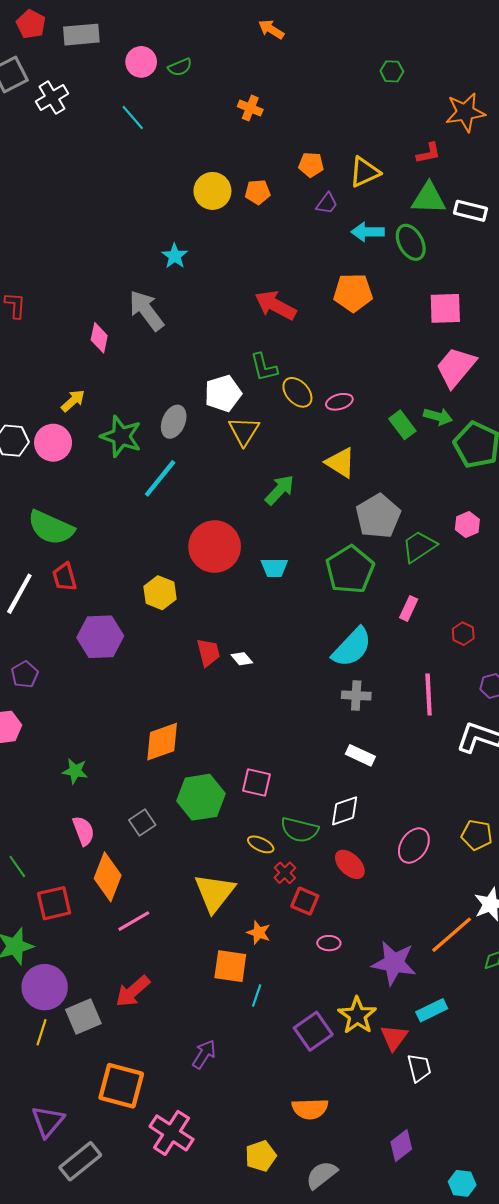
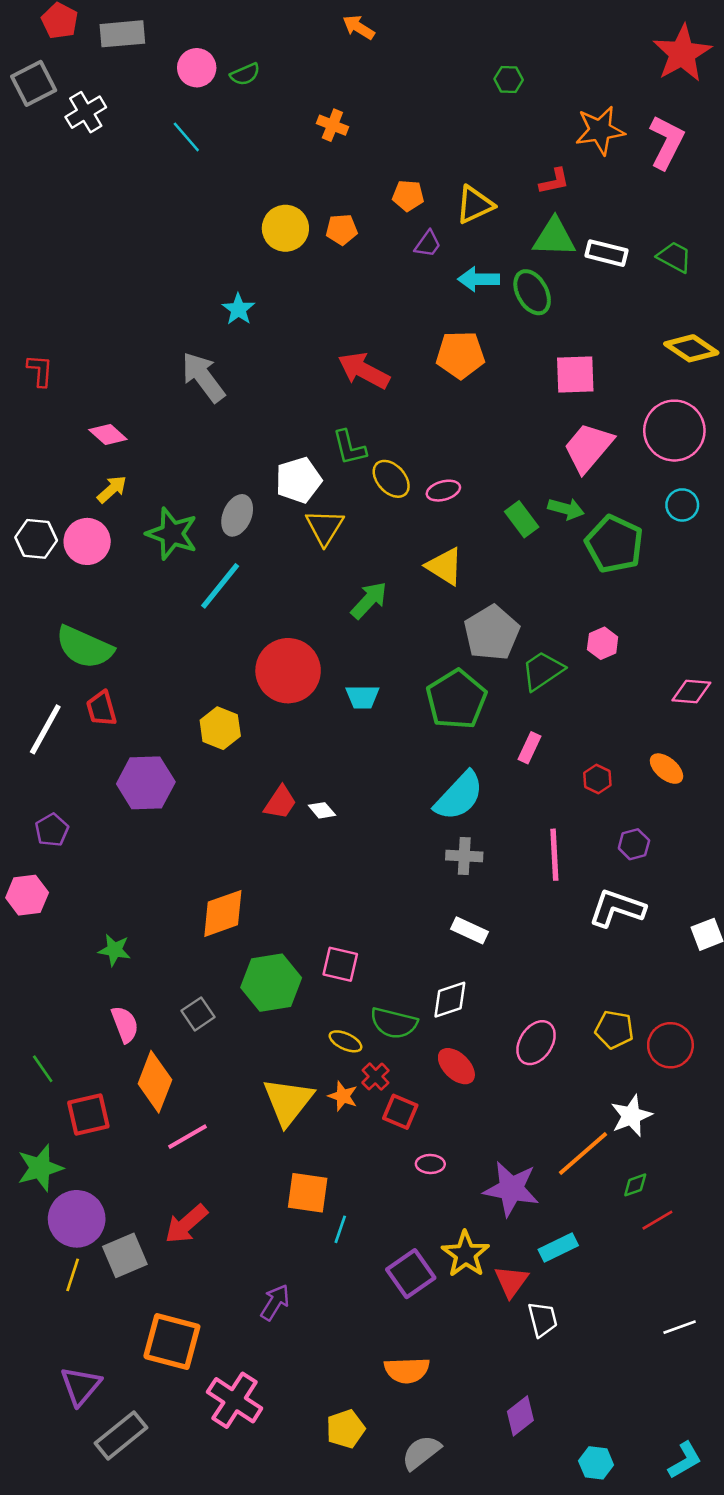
pink diamond: (99, 338) -> (108, 434), moved, turned -60
red trapezoid: (208, 652) -> (280, 802), turned 48
orange star: (259, 933) -> (343, 1096), moved

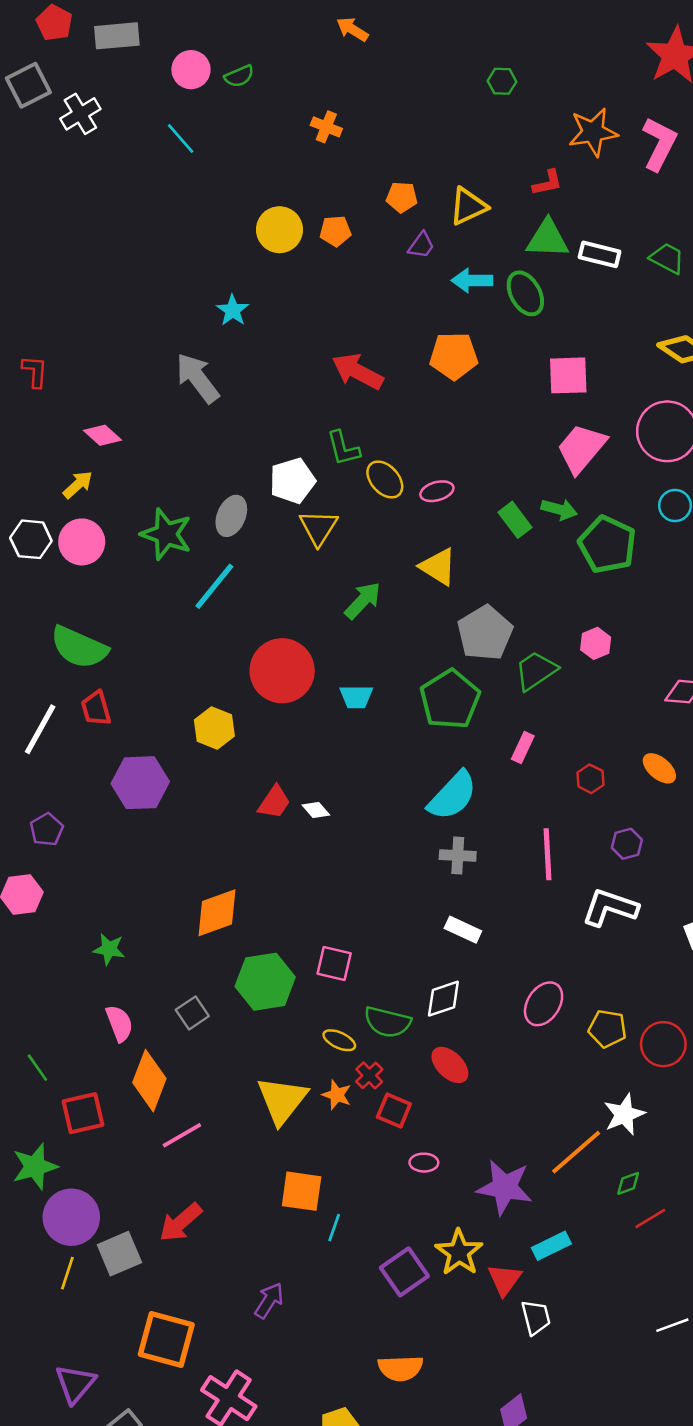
yellow arrow: (112, 489) -> (78, 485), moved
pink ellipse: (536, 1043) -> (544, 1004), moved

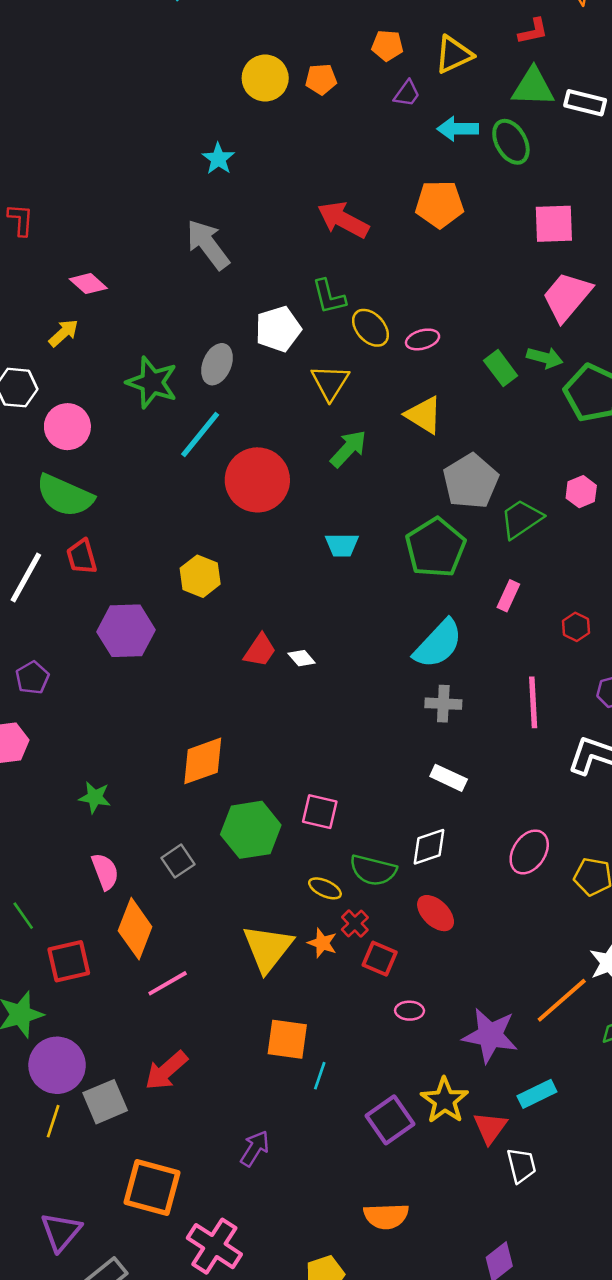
gray arrow: (197, 378) -> (208, 245), moved
yellow triangle: (319, 528) -> (330, 382), moved
pink circle: (82, 542) -> (67, 427), moved
red circle: (282, 671) -> (257, 480), moved

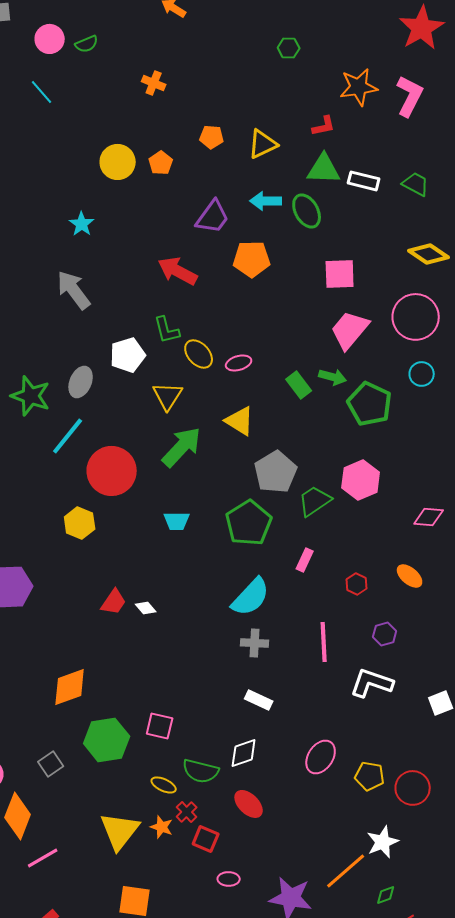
orange pentagon: (321, 79) -> (161, 163), turned -30
purple trapezoid: (407, 94) -> (213, 217), moved, size x1.6
green arrow: (348, 449) -> (182, 447), size x1.4
pink hexagon: (581, 492) -> (361, 480), size x1.6
yellow hexagon: (200, 576) -> (80, 523), moved

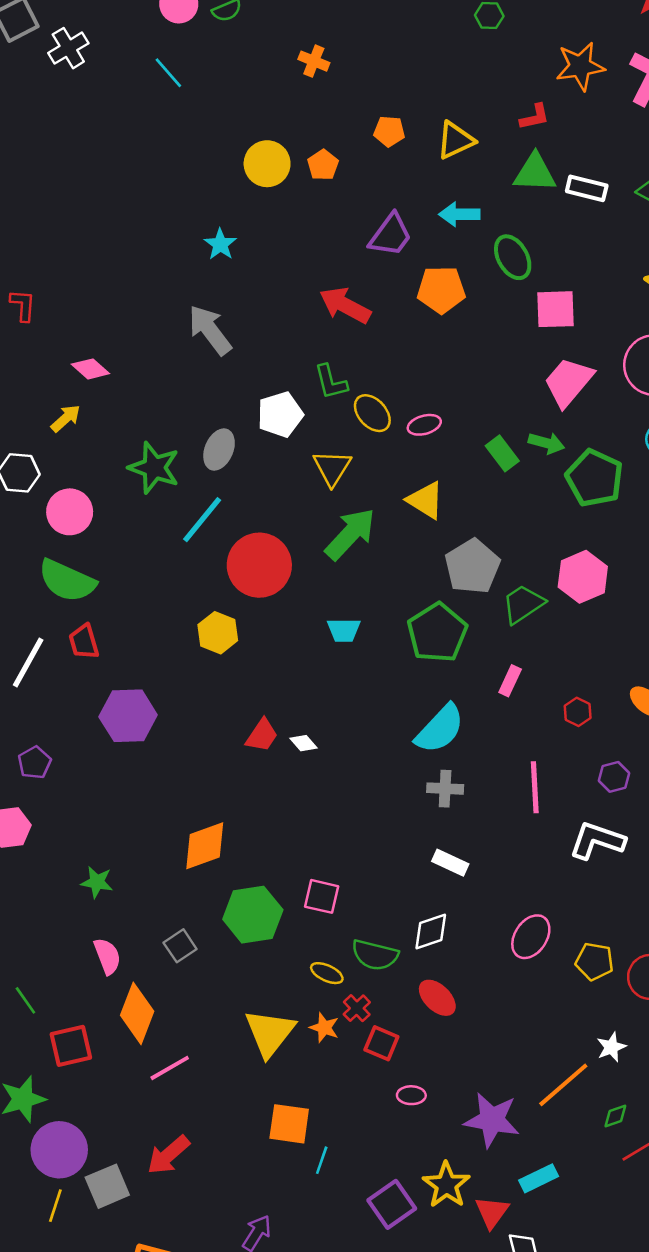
green ellipse: (307, 211) -> (513, 257), moved
white star: (383, 842) -> (611, 1047), size x0.7

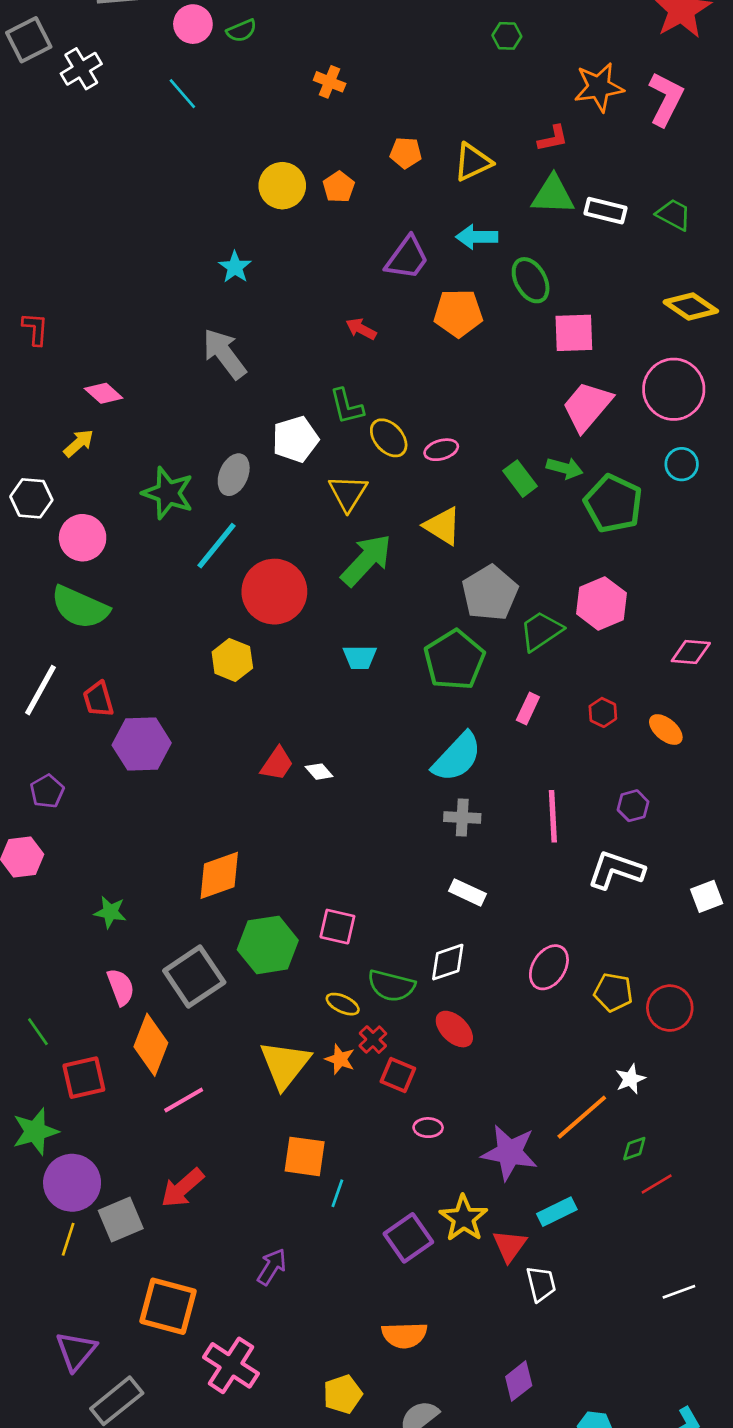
red arrow: (345, 305) -> (361, 329), size x0.6
red trapezoid: (84, 642) -> (98, 699), moved
red hexagon: (578, 712) -> (603, 712), moved
gray square: (180, 946) -> (194, 976), size x1.8

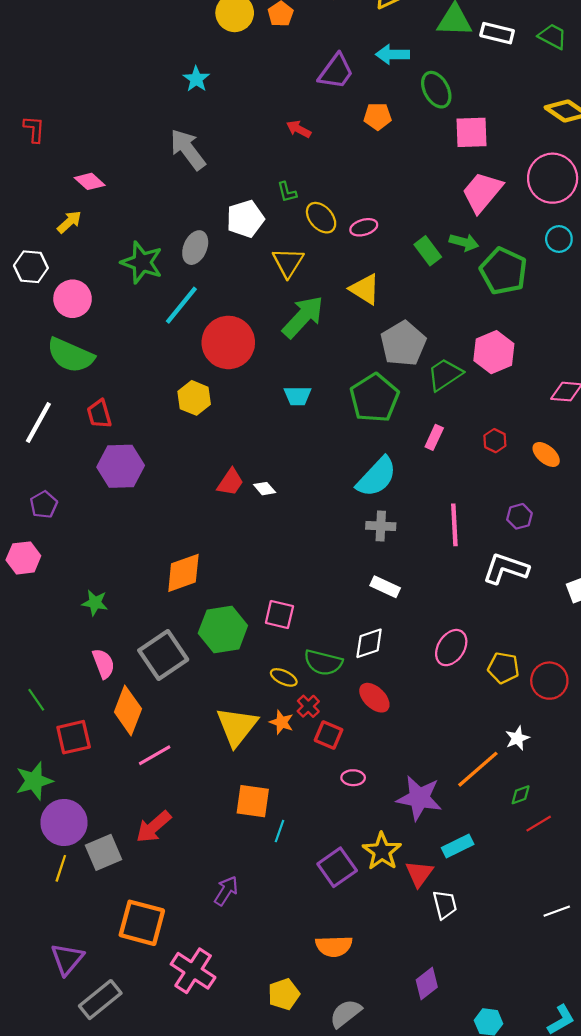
orange pentagon: (458, 313) -> (378, 116), size x0.7
green L-shape: (347, 406) -> (287, 192), size x0.7
red trapezoid: (98, 699) -> (99, 414), moved

